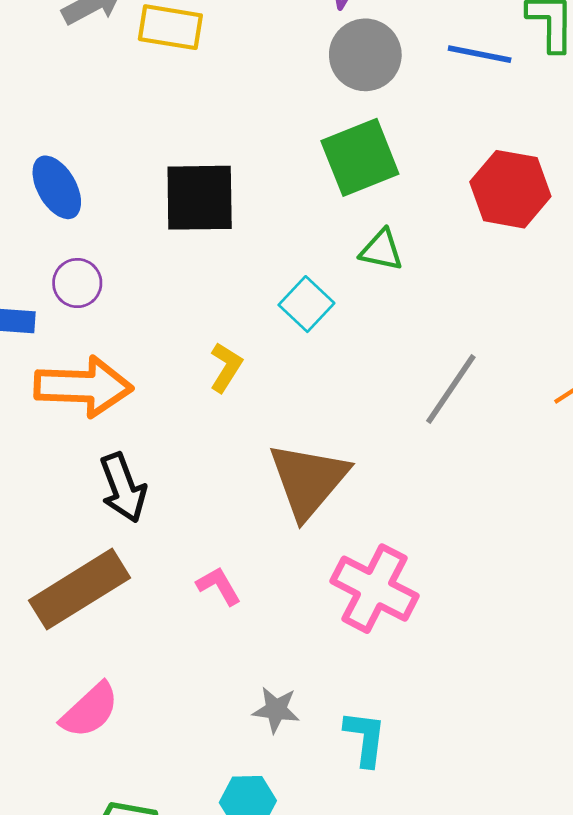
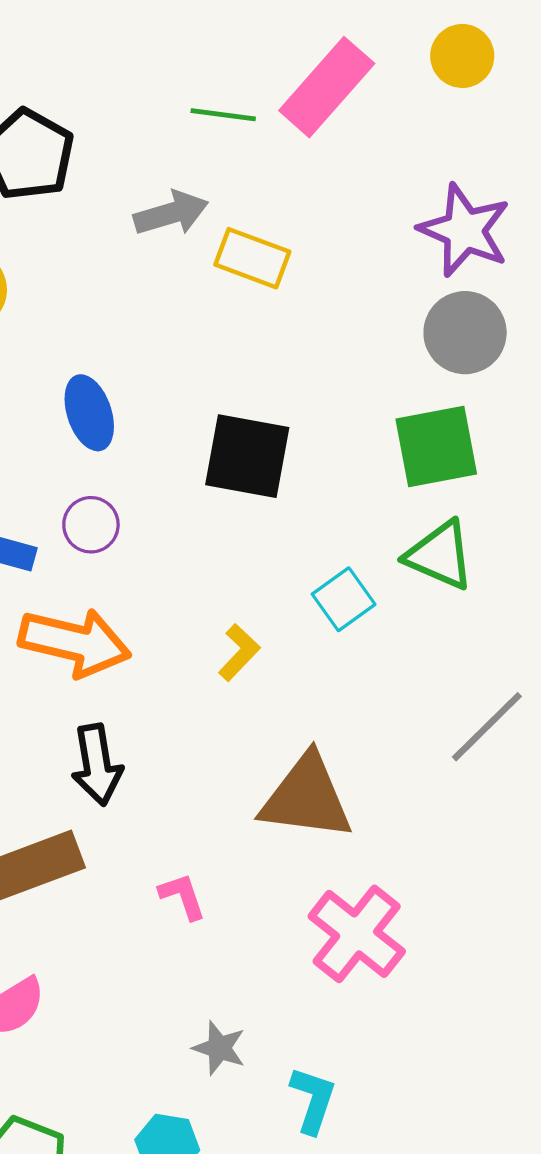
green triangle: (381, 250) -> (440, 555), size x1.4
brown triangle: (308, 480) -> (306, 798), turned 46

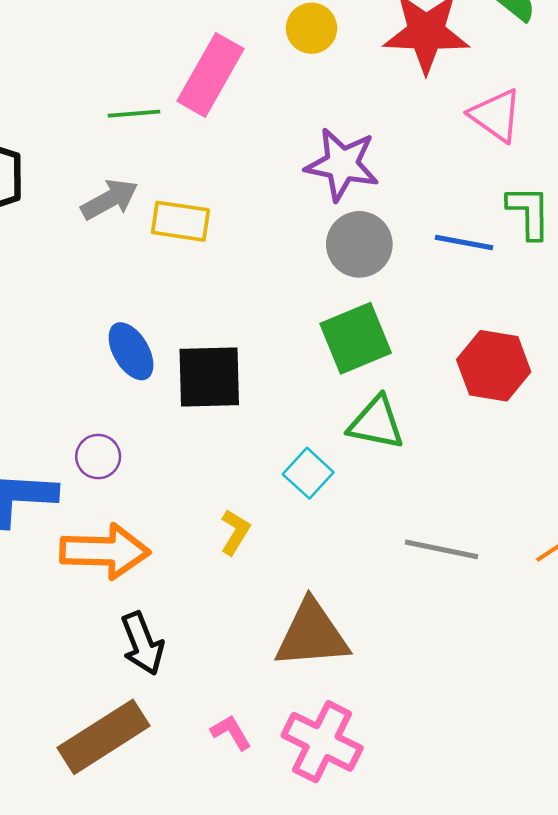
blue ellipse: (89, 413) -> (131, 351), moved
gray line: (487, 727) -> (441, 549), turned 68
pink cross: (357, 934) -> (322, 742), moved

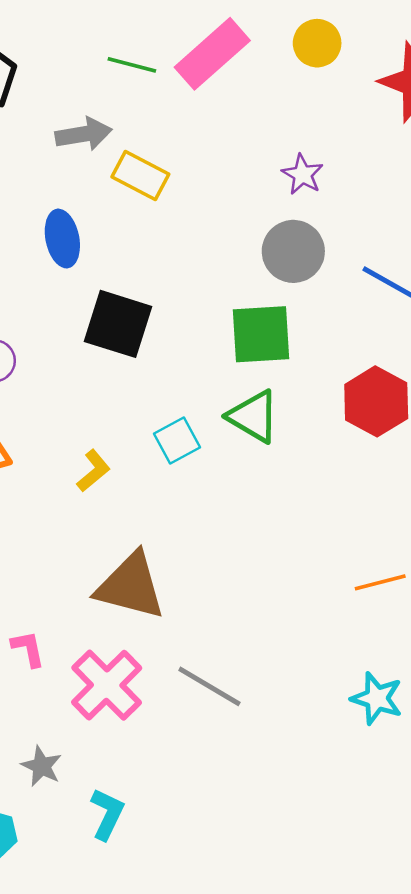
purple star: (342, 164) -> (303, 174), size x0.6
blue ellipse: (131, 351) -> (62, 239), moved
gray line: (441, 549) -> (209, 686), moved

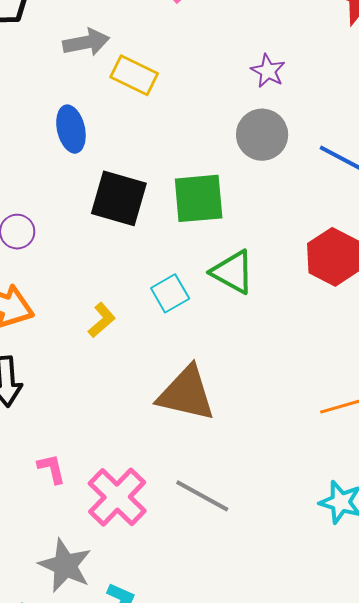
green square: (261, 334) -> (199, 198), moved
brown triangle: (131, 586) -> (186, 394), moved
gray star: (42, 766) -> (65, 565), size x1.6

